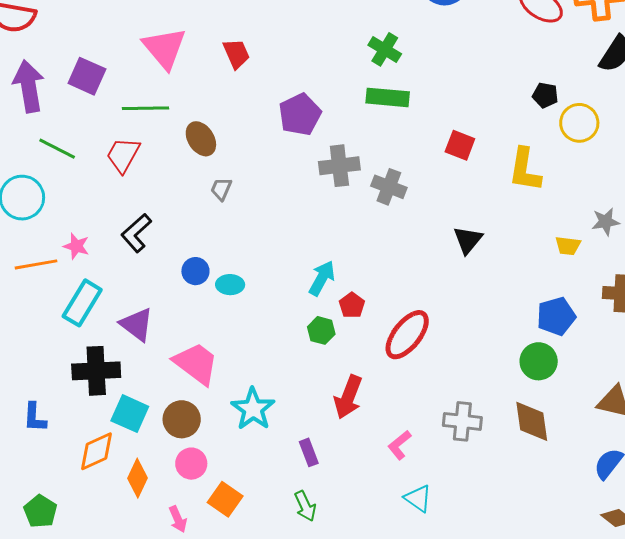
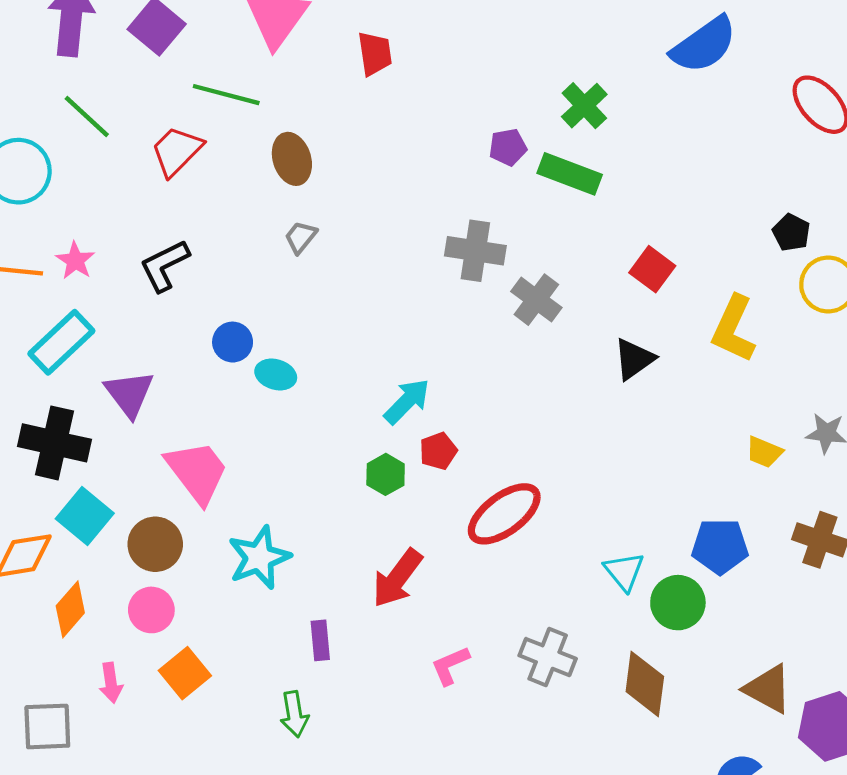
purple pentagon: (300, 115) -> (508, 147), moved, size x0.6
black triangle: (468, 240) -> (634, 359), moved
cyan triangle: (418, 498) -> (624, 571), moved

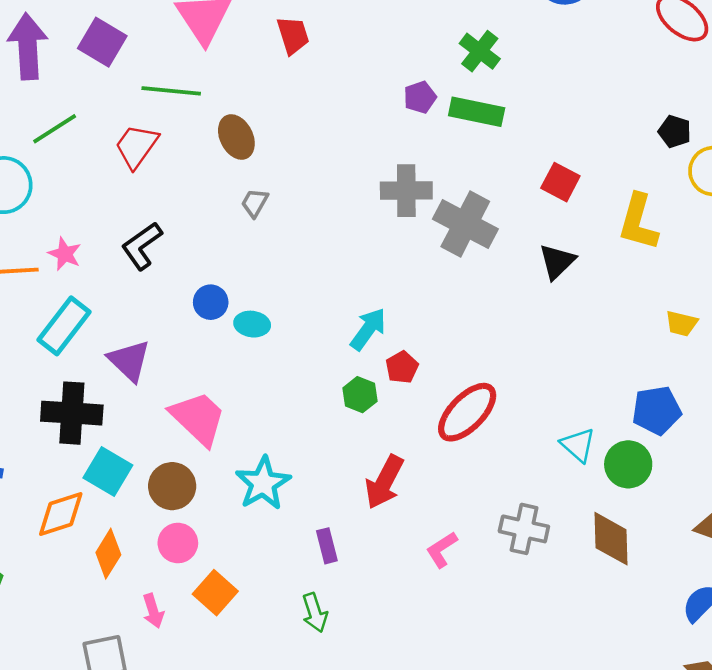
green line: (87, 116) -> (55, 129), turned -66
gray cross: (536, 300) -> (465, 224), size x1.4

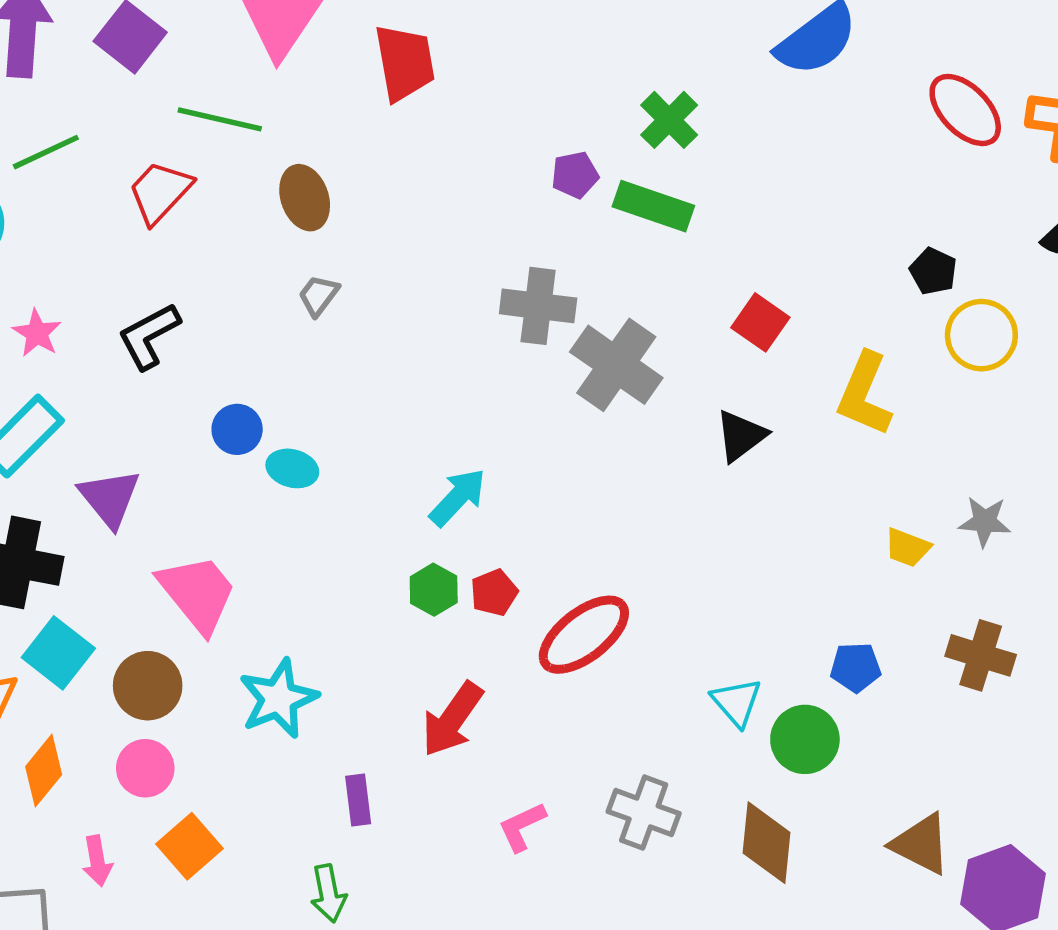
red trapezoid: (293, 35) -> (405, 63), size x1.4
red pentagon: (402, 367) -> (494, 593), moved
blue pentagon: (657, 410) -> (856, 667), size x0.7

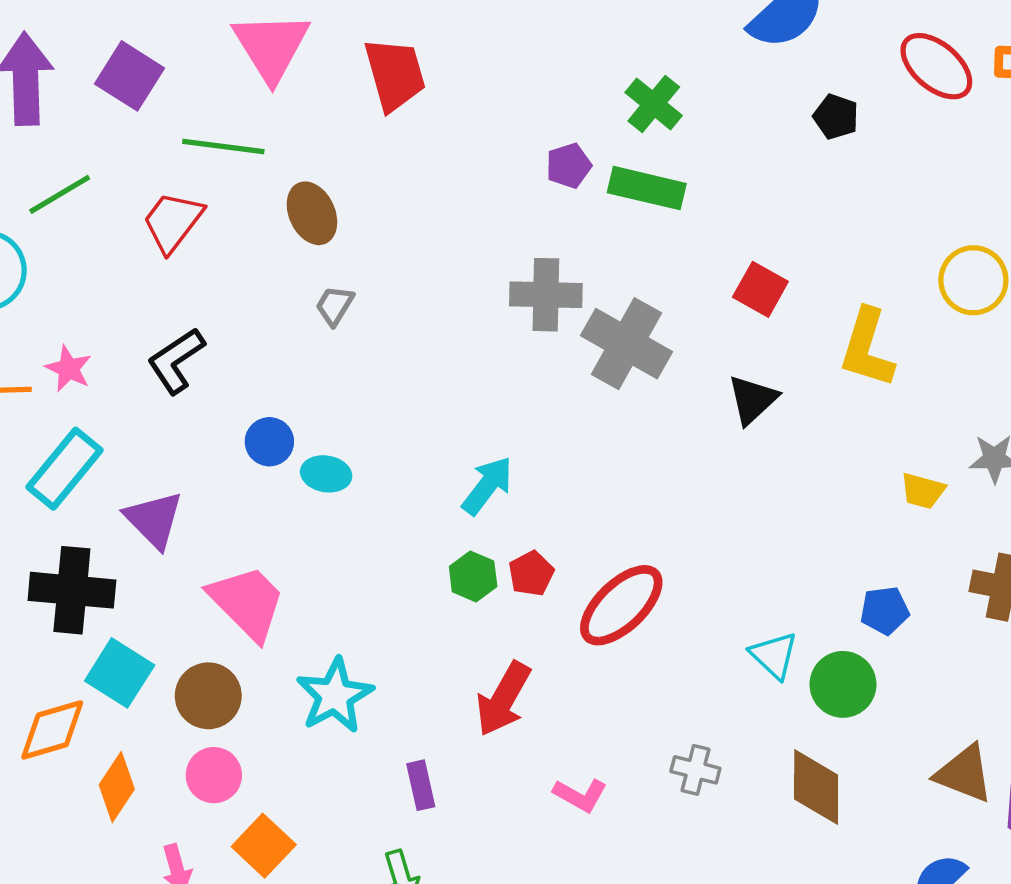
black pentagon: (933, 271) -> (836, 117), moved
gray cross: (644, 812) -> (695, 770), size x0.7
pink L-shape: (522, 827) -> (580, 795), turned -120

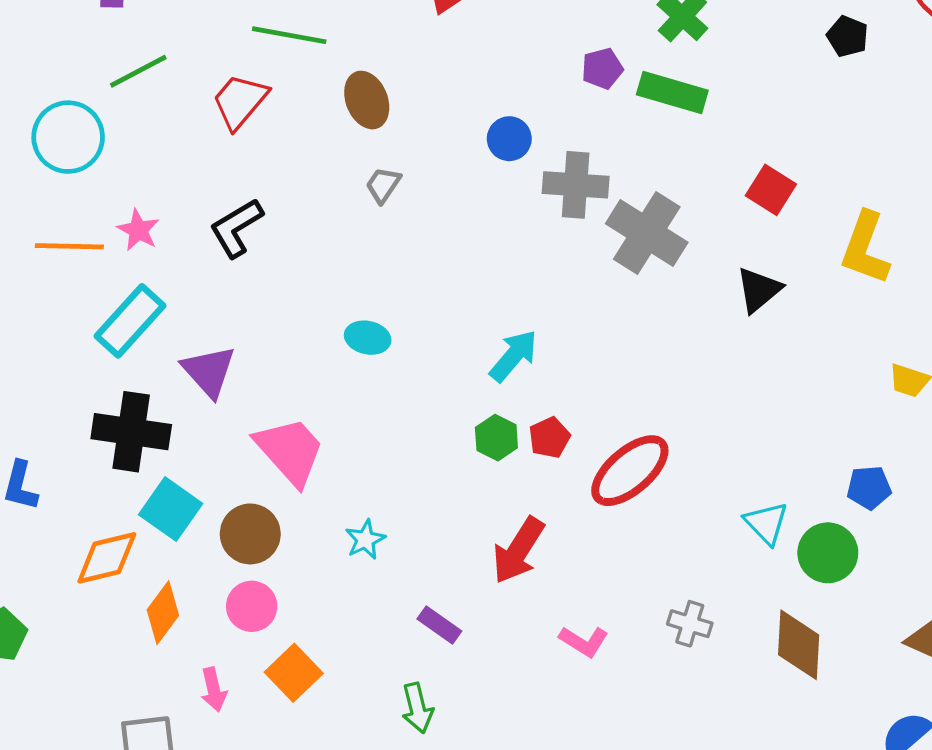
blue circle: (269, 442) -> (509, 139), moved
cyan star: (335, 696) -> (365, 540), size x0.6
purple rectangle: (421, 785) -> (439, 625), turned -45

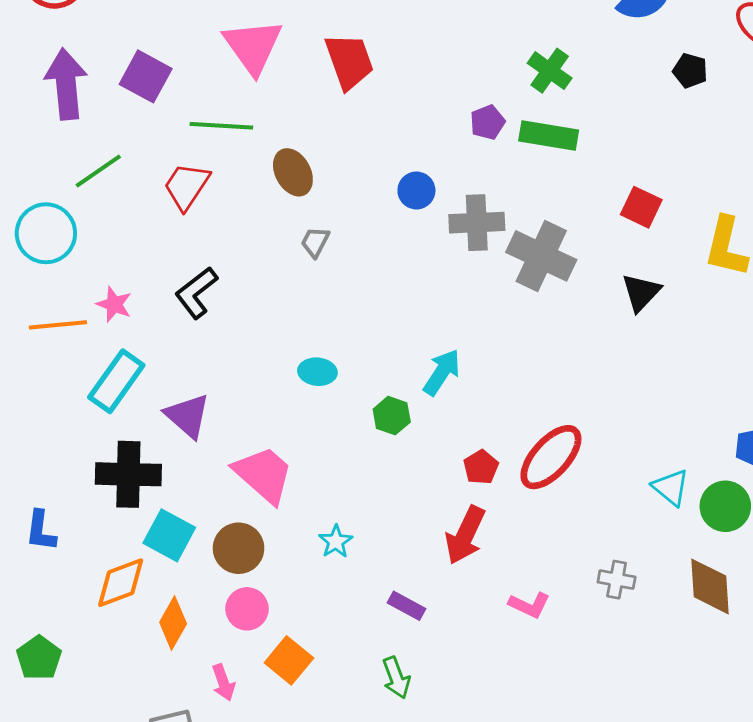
green hexagon: (496, 438) -> (392, 416), moved
red pentagon: (549, 438) -> (481, 467), moved

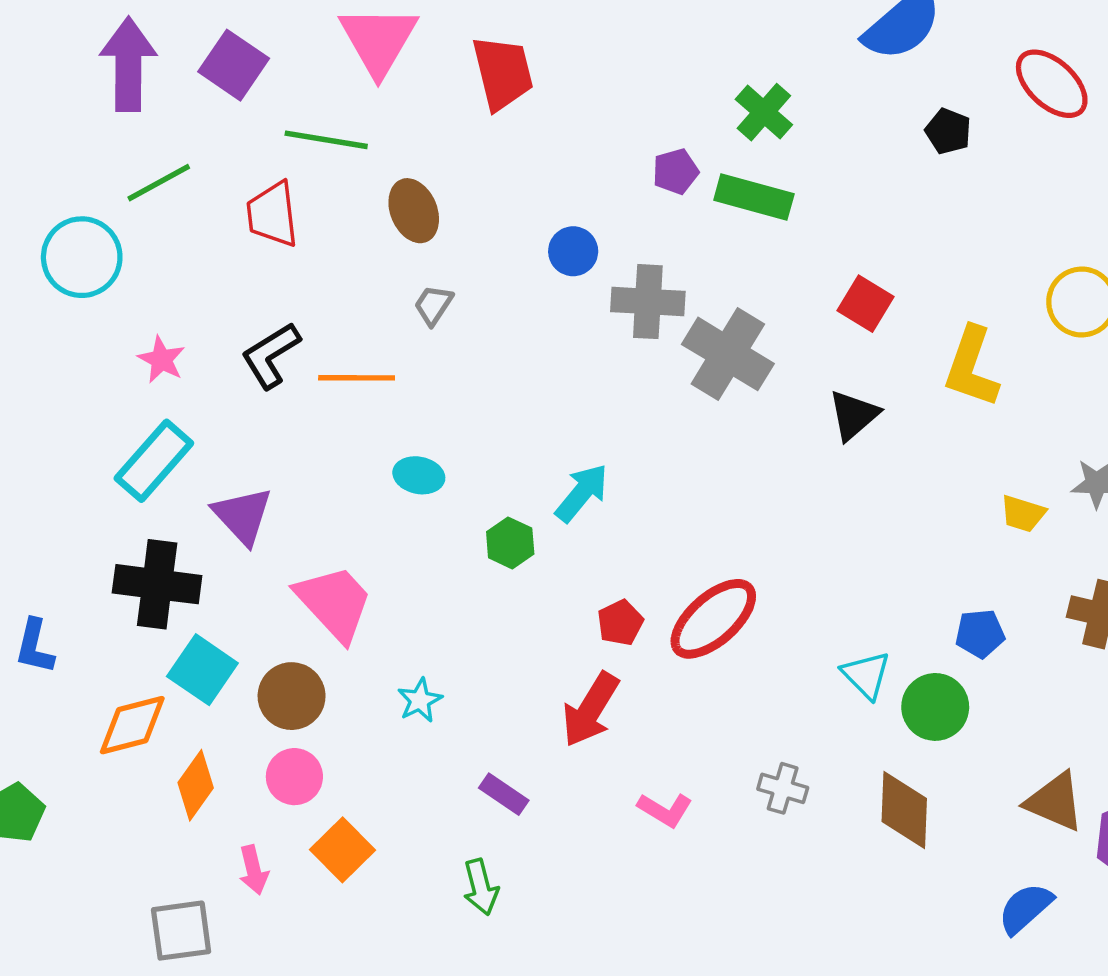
red trapezoid: (187, 186) -> (272, 214), turned -46
orange line: (58, 325) -> (357, 378), moved

